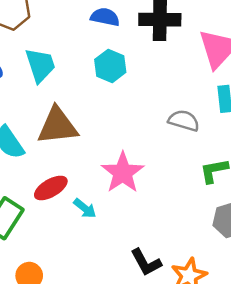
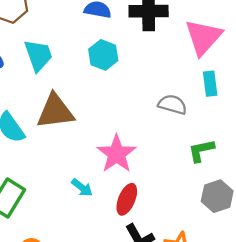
red ellipse: (51, 188) -> (127, 199), moved, turned -36

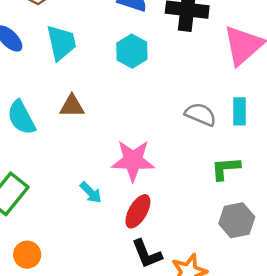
cyan rectangle: (210, 84) -> (239, 111), moved
brown triangle: (55, 111) -> (72, 106), size x0.6
pink star: (117, 154) -> (133, 160), turned 30

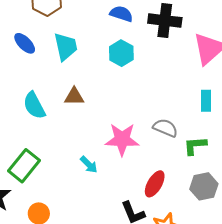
gray semicircle: (200, 114) -> (165, 128), moved
red ellipse: (138, 211) -> (155, 184), moved

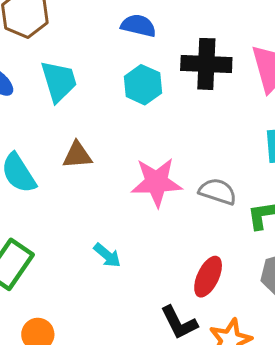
black cross: (165, 20) -> (206, 64), moved
pink star: (122, 139) -> (157, 182), moved

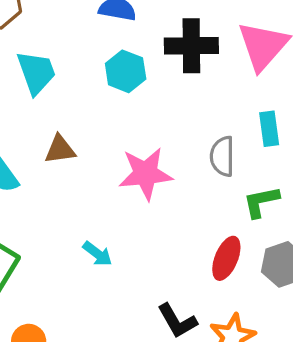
gray semicircle: (218, 191) -> (222, 156), moved, turned -105
red ellipse: (208, 277) -> (226, 258), moved

